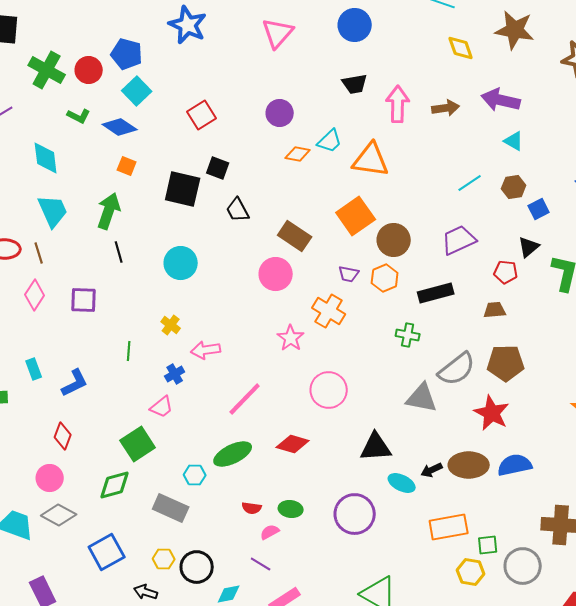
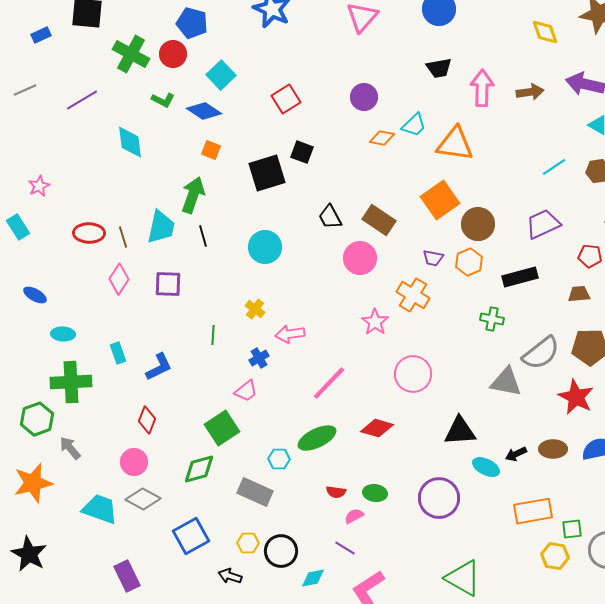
blue pentagon: (127, 54) -> (192, 23), moved
black square: (183, 189) -> (267, 173), turned -30
black trapezoid: (238, 210) -> (330, 217), moved
cyan trapezoid: (53, 211) -> (161, 227), moved, turned 36
brown ellipse: (469, 465) -> (553, 449), size x0.7

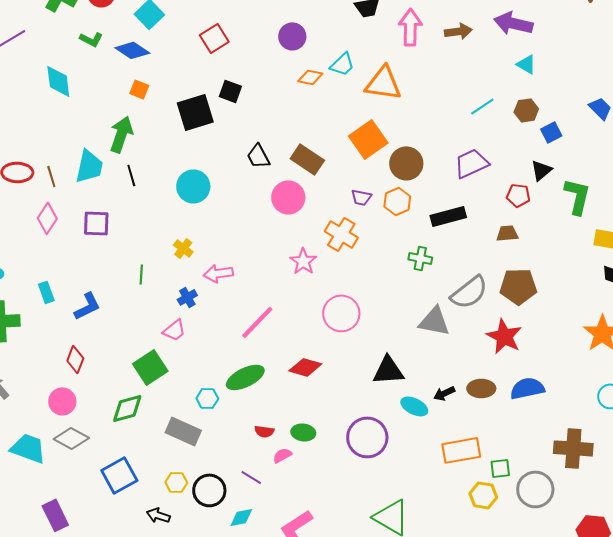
purple line: (345, 548) -> (251, 477), moved

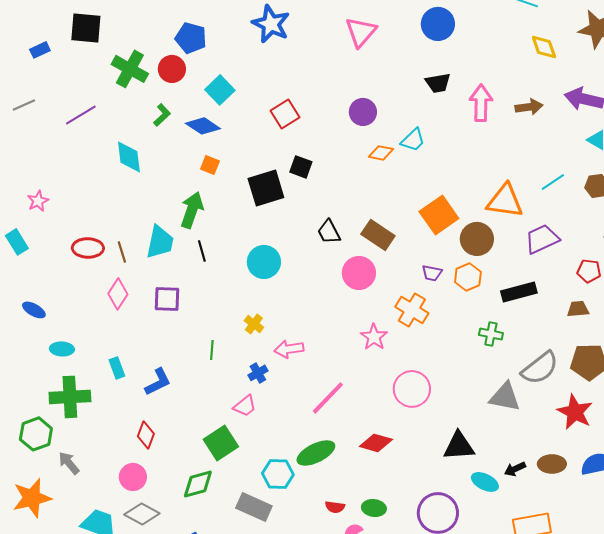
green L-shape: (91, 39) -> (162, 115), turned -70
orange triangle: (383, 83) -> (505, 201), moved
cyan hexagon: (207, 398) -> (278, 474), size x1.4

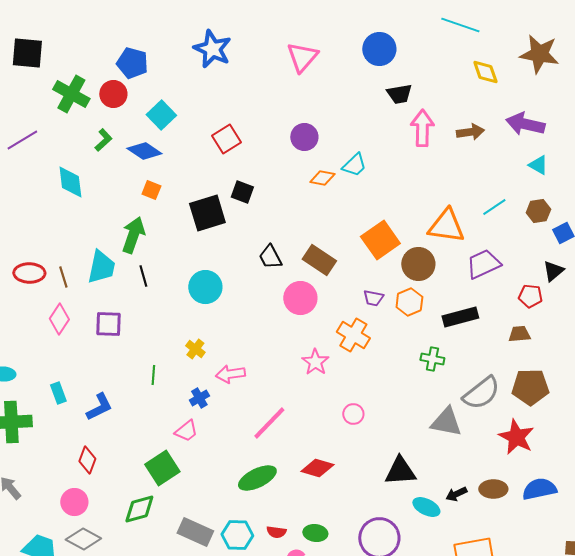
black trapezoid: (438, 83) -> (399, 94), moved
pink circle: (412, 389) -> (353, 414), size x0.6
cyan hexagon: (278, 474) -> (237, 535), moved

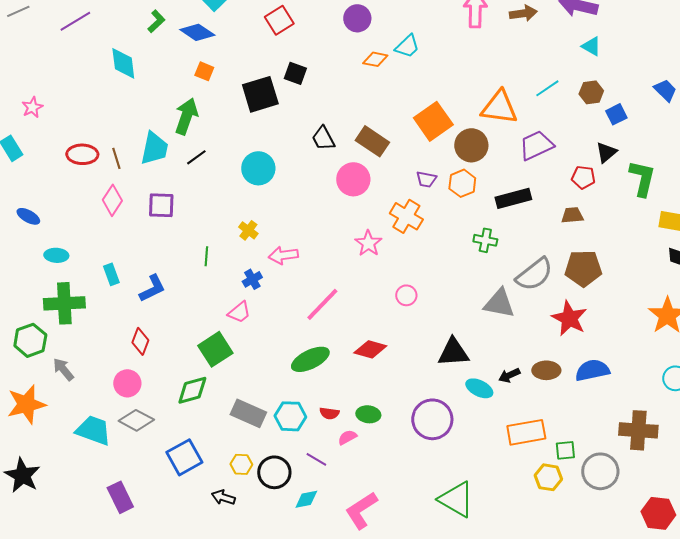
black line: (143, 276) -> (196, 157), turned 70

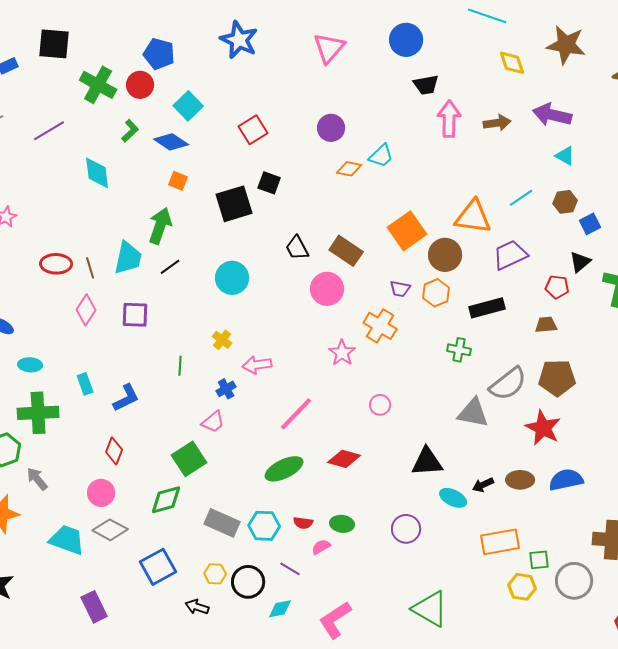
purple circle: (432, 419) -> (406, 529), size x0.7

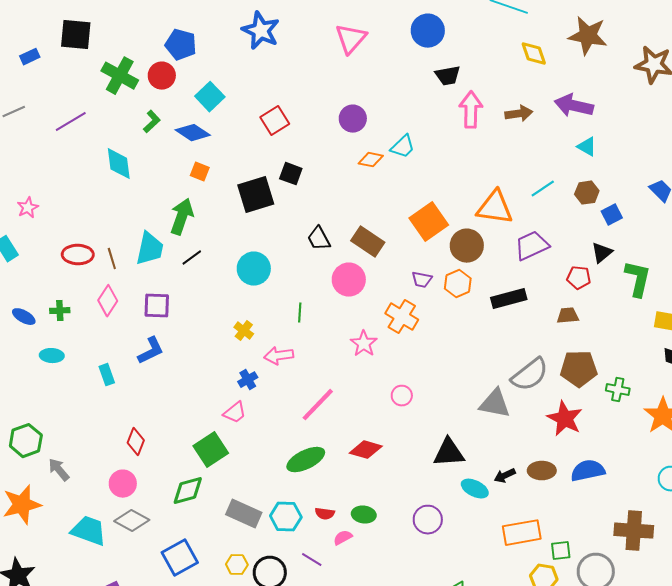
green cross: (459, 350) -> (618, 390), moved
green line: (180, 366) -> (300, 313), moved
blue L-shape: (126, 398) -> (151, 351), moved
green cross: (38, 413) -> (60, 311), moved, size x0.5

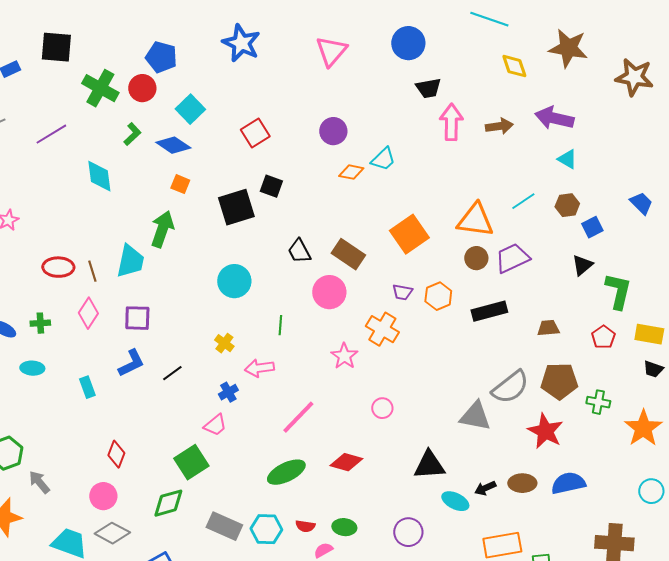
brown circle: (467, 246) -> (476, 258), moved, size x0.7
black line: (192, 258) -> (172, 373), moved
red pentagon: (579, 278) -> (603, 337), moved, turned 30

